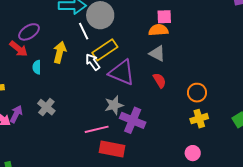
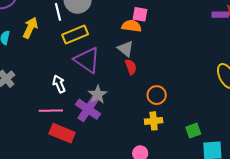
white arrow: (93, 62) -> (59, 84), moved
red semicircle: (160, 80) -> (131, 67), moved
gray star: (114, 105) -> (98, 95), moved, turned -30

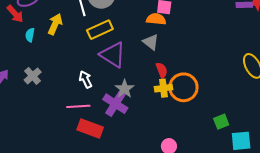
red semicircle: (131, 67) -> (162, 70), moved
orange circle: (157, 95) -> (183, 87), size x1.5
yellow cross: (154, 121) -> (163, 88), moved

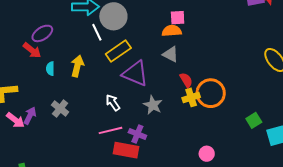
yellow arrow: (55, 24) -> (77, 66), moved
purple cross: (115, 104) -> (137, 134), moved, size x0.7

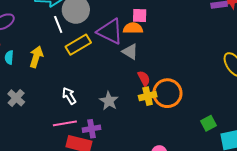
purple triangle: (135, 73) -> (110, 31), moved
purple cross: (137, 134) -> (92, 129), turned -36

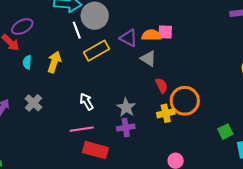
pink square: (140, 15) -> (165, 32), moved
purple triangle: (110, 31) -> (129, 38), size x0.7
yellow cross: (148, 96) -> (166, 113), moved
purple cross: (92, 129) -> (126, 128), moved

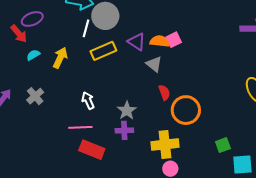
white line: (77, 30) -> (86, 28), turned 30
pink square: (165, 32) -> (174, 40), turned -35
cyan semicircle: (27, 62) -> (33, 55), turned 48
yellow cross: (166, 113) -> (165, 145), moved, size x1.5

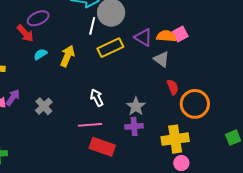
gray cross: (35, 96) -> (44, 106), moved

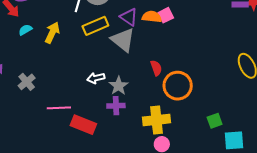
gray triangle: (161, 59) -> (123, 40), moved, size x1.5
white arrow: (97, 98) -> (96, 78), moved, turned -78
pink line: (90, 125) -> (59, 108), moved

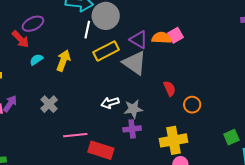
gray cross: (27, 82) -> (49, 104), moved
gray star: (119, 86) -> (133, 109), turned 30
orange circle: (178, 86) -> (192, 105), size x0.6

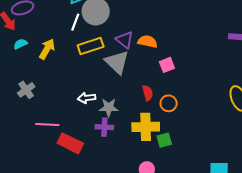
pink square: (175, 35) -> (167, 65), moved
orange circle: (192, 105) -> (169, 103), moved
green square: (231, 137) -> (164, 140), moved
yellow cross: (174, 140) -> (146, 127), moved

